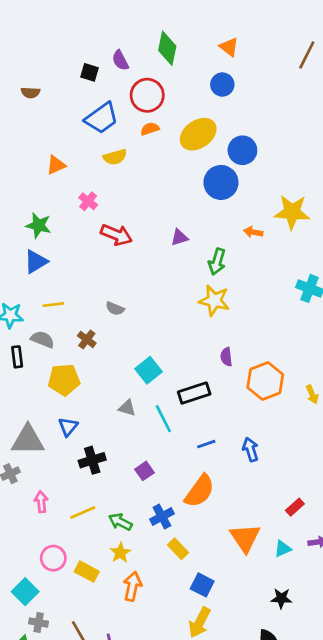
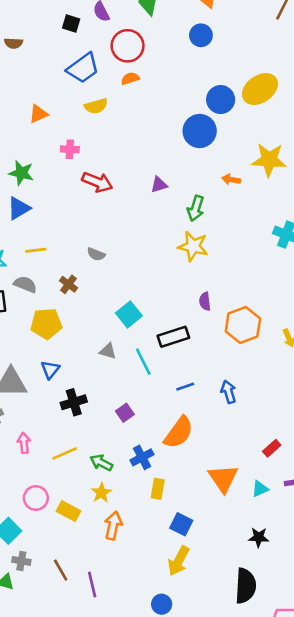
yellow ellipse: (198, 134) -> (260, 89), moved
pink cross: (88, 201) -> (70, 149), turned -36
yellow rectangle: (178, 549) -> (158, 489), turned 54

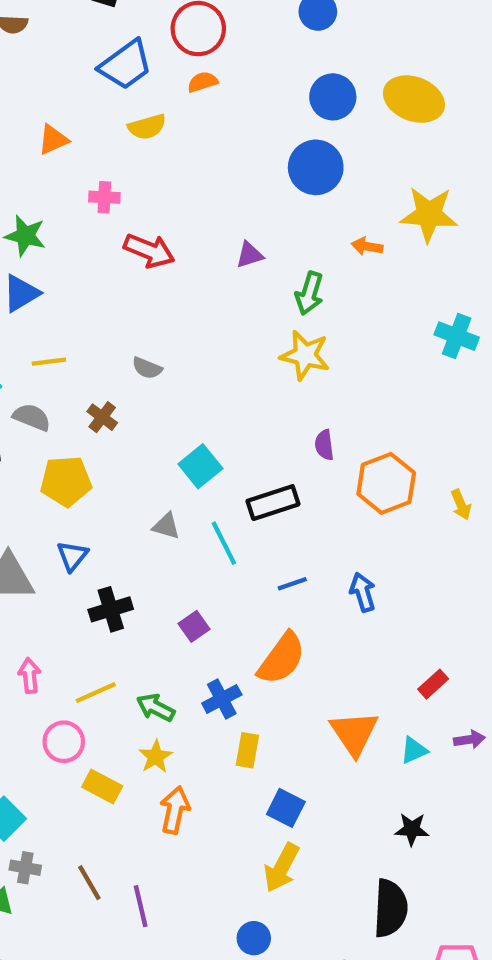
yellow ellipse: (260, 89) -> (414, 99), turned 56
blue circle: (221, 100) -> (333, 97), moved
pink circle: (36, 498) -> (64, 742), moved

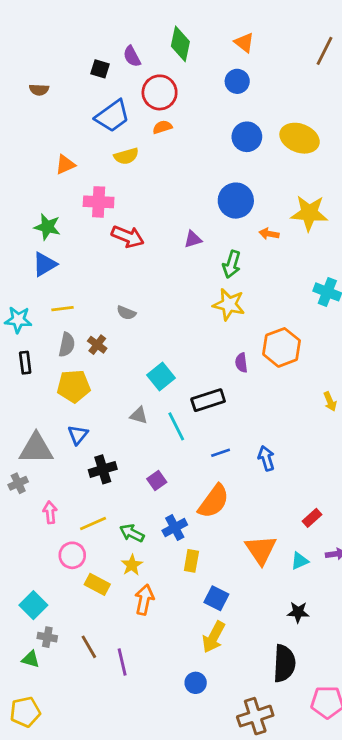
blue circle: (316, 167) -> (236, 201), moved
pink cross: (104, 197) -> (99, 202), size x1.5
gray semicircle: (32, 417) -> (67, 345), moved, turned 80
orange hexagon: (386, 483) -> (282, 347), moved

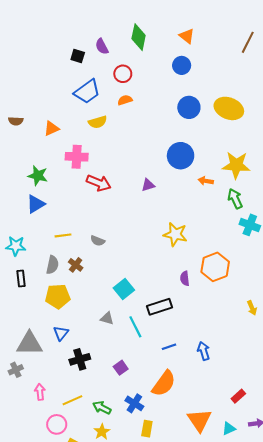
brown semicircle: (39, 90) -> (16, 121), moved
red circle: (160, 92) -> (123, 74), size x0.7
green arrow: (232, 264) -> (235, 199), moved, turned 138
yellow line: (63, 309) -> (63, 235), moved
blue cross: (175, 528) -> (134, 403), turned -30

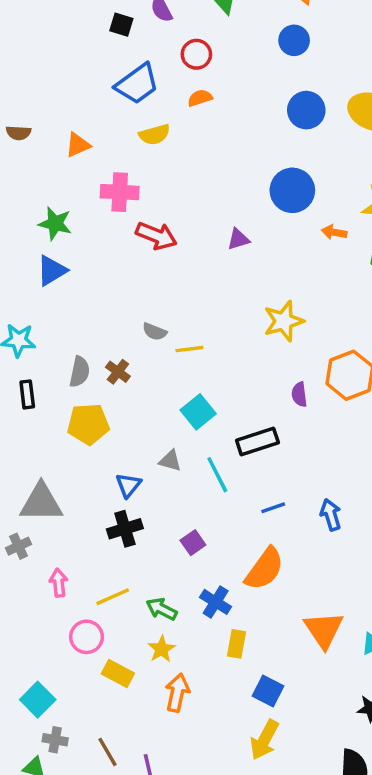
yellow star: (175, 234) -> (284, 321), turned -30
yellow line: (63, 235) -> (189, 349), moved
blue triangle: (61, 333) -> (128, 485), moved

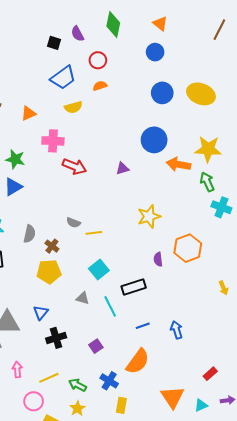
orange arrow: (334, 232) -> (179, 164), size x1.6
gray semicircle: (80, 372) -> (29, 234), moved
yellow pentagon: (88, 424) -> (49, 272), moved
blue triangle: (128, 485) -> (41, 312), moved

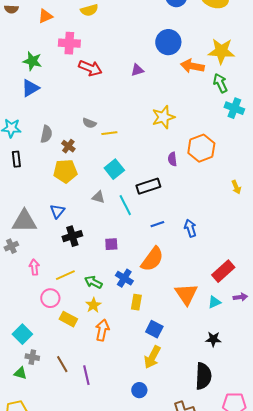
purple square: (96, 346) -> (111, 244), turned 32
red rectangle: (210, 374) -> (223, 271), size x1.6

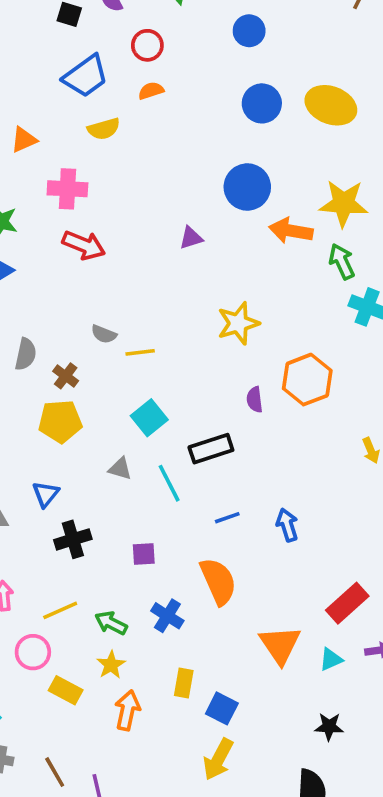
red arrow: (90, 68) -> (84, 245), moved
orange semicircle: (152, 259) -> (218, 581), turned -60
yellow rectangle: (136, 302) -> (184, 683), moved

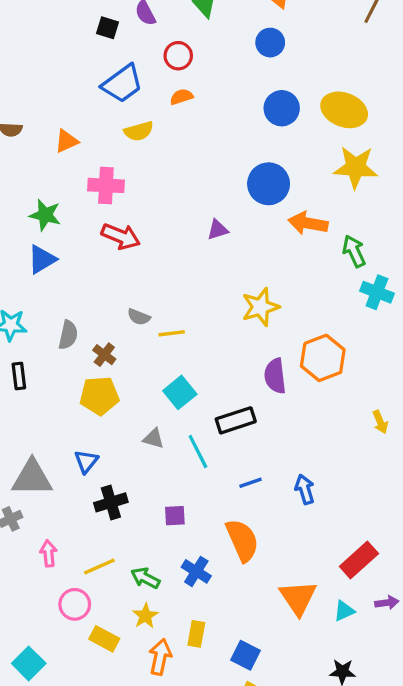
yellow star: (344, 203) -> (356, 167), moved
purple semicircle: (255, 400) -> (275, 376), size x1.5
yellow rectangle: (184, 683) -> (196, 634), moved

